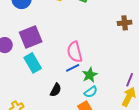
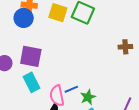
purple square: (31, 37) -> (31, 56), turned 30
pink semicircle: (75, 52) -> (57, 96), moved

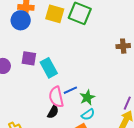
purple square: (31, 56) -> (29, 58), size x0.7
cyan rectangle: (32, 82) -> (49, 68), moved

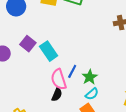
purple square: (29, 58) -> (28, 44), turned 35
blue line: (70, 90) -> (72, 71), turned -32

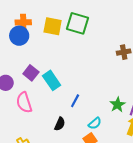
green star: (90, 77) -> (118, 105), moved
pink semicircle: (59, 79) -> (24, 103), moved

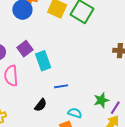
blue line: (75, 101) -> (61, 86), turned 40
cyan semicircle: (95, 123) -> (75, 113), turned -136

